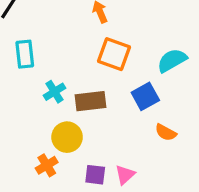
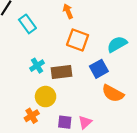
cyan rectangle: (25, 54) -> (27, 24), moved, turned -30
orange semicircle: (166, 132) -> (113, 93), size x1.5

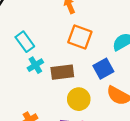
cyan rectangle: (27, 24) -> (25, 42), moved
yellow circle: (46, 97) -> (79, 99), moved

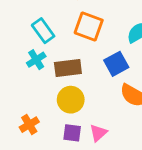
cyan rectangle: (25, 42) -> (43, 31), moved
yellow circle: (79, 99) -> (71, 100), moved

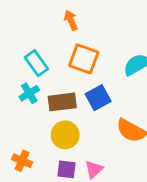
blue square: (116, 64) -> (98, 98), moved
orange cross: (29, 125) -> (22, 161), turned -36

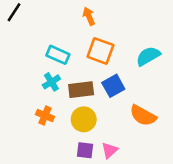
cyan rectangle: (36, 63) -> (58, 55), turned -30
orange cross: (22, 161) -> (45, 115), moved

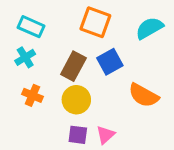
cyan rectangle: (58, 55) -> (31, 27), moved
cyan cross: (51, 82) -> (25, 57), moved
brown rectangle: (81, 90) -> (73, 66), turned -55

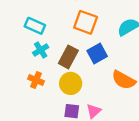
cyan cross: (25, 57) -> (41, 50), moved

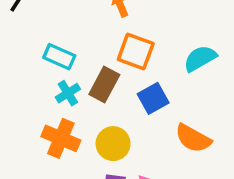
brown rectangle: (68, 57) -> (104, 84), moved
orange cross: (36, 80) -> (61, 138), size x1.5

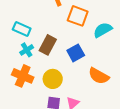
orange square: (136, 51) -> (78, 16), moved

